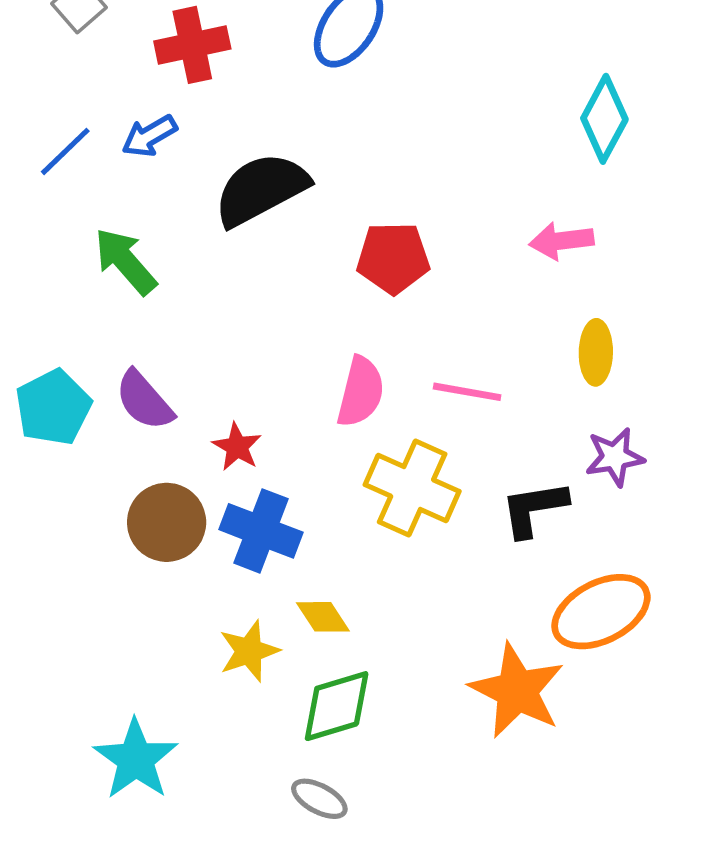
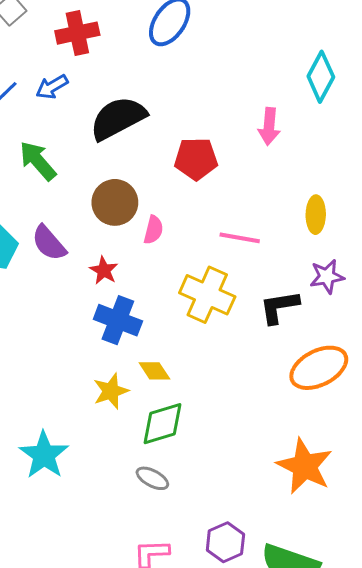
pink arrow: (561, 241) -> (269, 126), moved, turned -78
pink semicircle: (361, 392) -> (153, 230), moved, size x0.7
brown circle: (167, 522) -> (115, 202), moved
orange star: (517, 691) -> (305, 466), moved

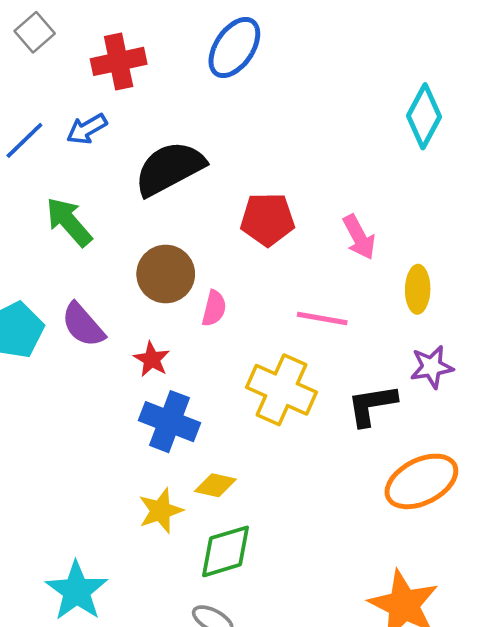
pink arrow: (269, 126) -> (359, 237), moved, turned -33
yellow diamond: (154, 371) -> (215, 485), turned -44

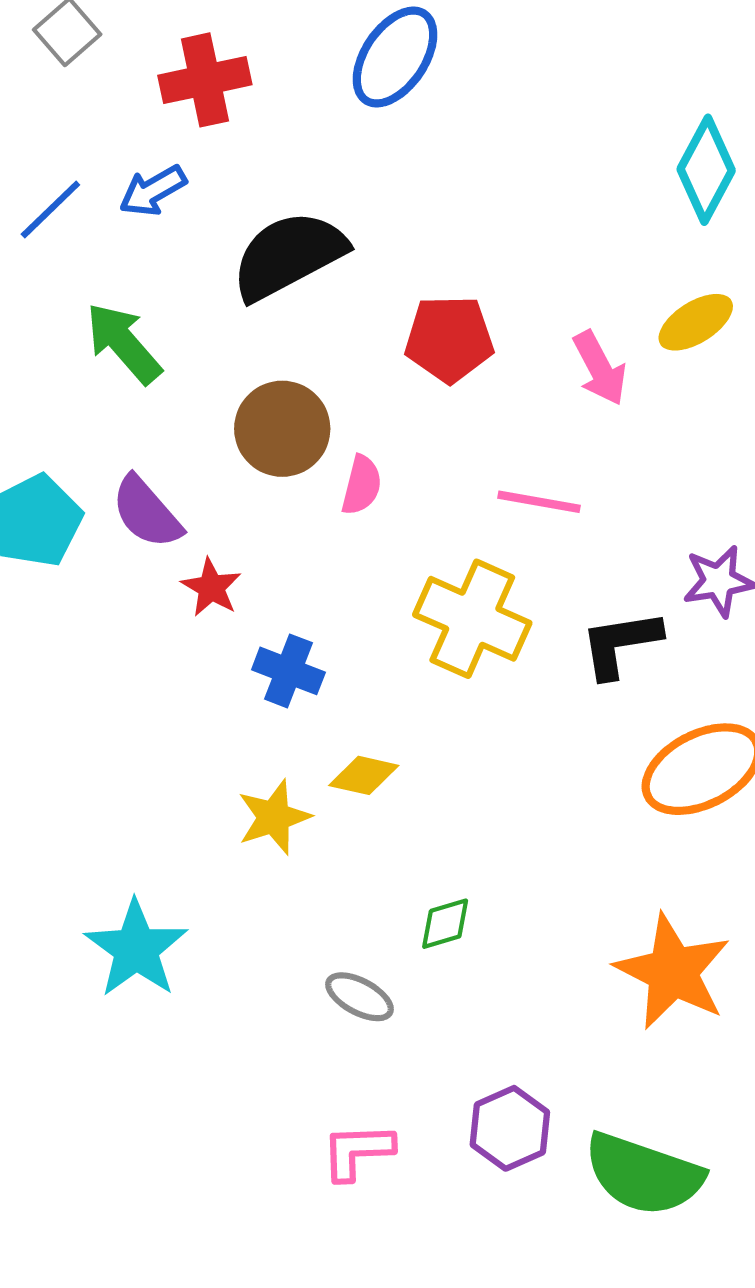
yellow ellipse: (418, 289) -> (696, 322), moved, turned 57
red star: (152, 359) -> (211, 587), moved
blue cross: (170, 422) -> (288, 671), size x0.7
green diamond: (225, 551) -> (445, 924), moved, size x0.6

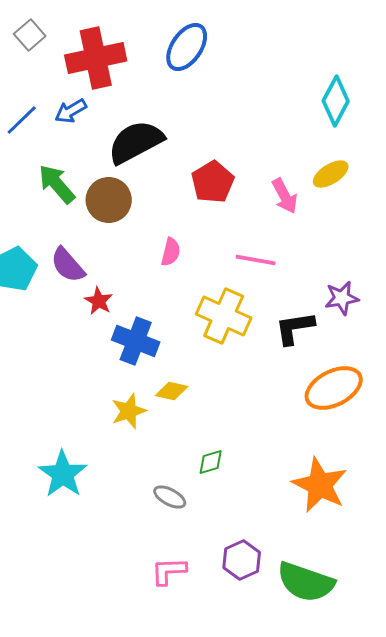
red cross: (205, 80) -> (96, 58), size x1.4
red pentagon: (449, 339) -> (213, 182), turned -30
brown circle: (282, 429) -> (109, 200), moved
blue cross: (288, 671) -> (136, 341), size x1.4

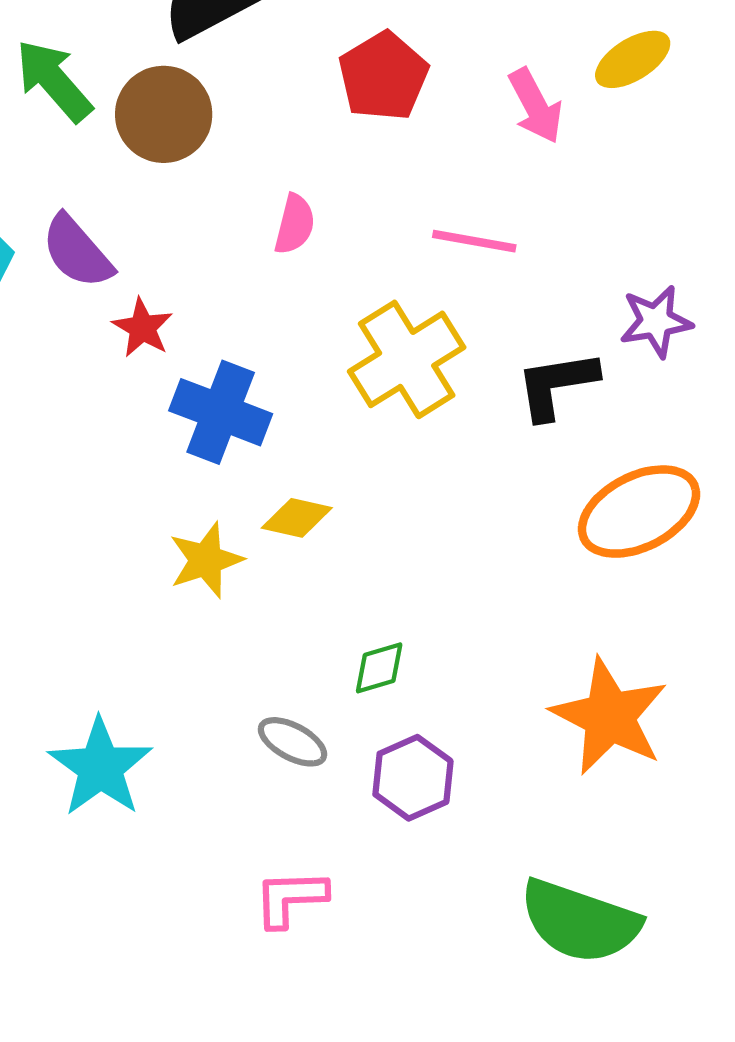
yellow cross: (224, 316) -> (407, 359), turned 34
cyan star: (63, 474) -> (100, 767), moved
purple hexagon: (242, 560) -> (413, 778), moved

